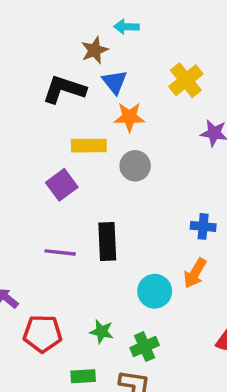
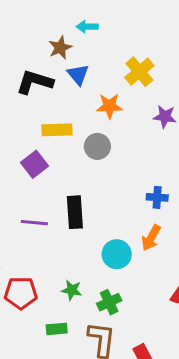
orange star: (129, 117) -> (109, 106), moved

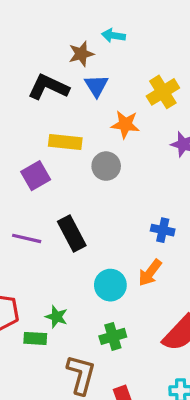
black rectangle: (75, 212) -> (72, 233), turned -32
green cross: (109, 302) -> (113, 336), moved
green rectangle: (57, 329) -> (35, 338), moved

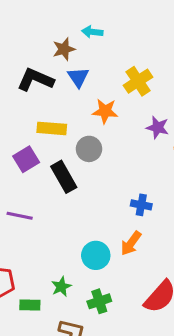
black rectangle: (72, 233) -> (64, 177), moved
green star: (56, 317) -> (61, 287), moved, turned 30

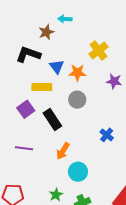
blue triangle: (78, 77) -> (57, 67), moved
gray circle: (89, 149) -> (77, 100), moved
blue cross: (141, 205) -> (107, 135), turned 32
orange arrow: (131, 243) -> (63, 151), moved

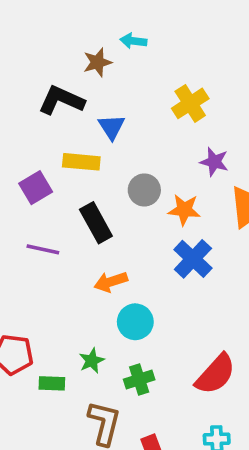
orange star: (77, 73) -> (184, 210), moved
purple square: (26, 109) -> (36, 188), moved
blue cross: (107, 135) -> (193, 259), size x1.5
purple line: (24, 148) -> (43, 249), moved
orange arrow: (63, 151) -> (111, 282), turned 36

